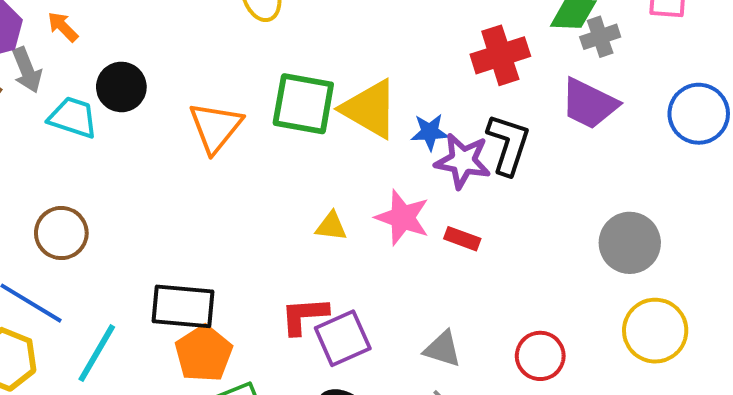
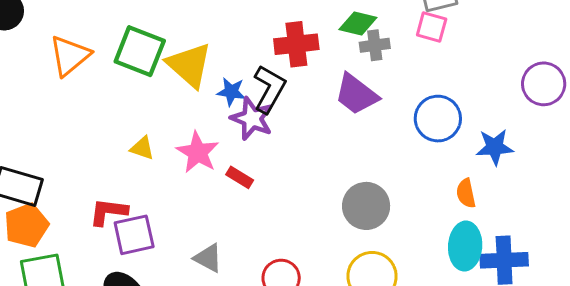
black L-shape: (508, 144) -> (269, 89), moved

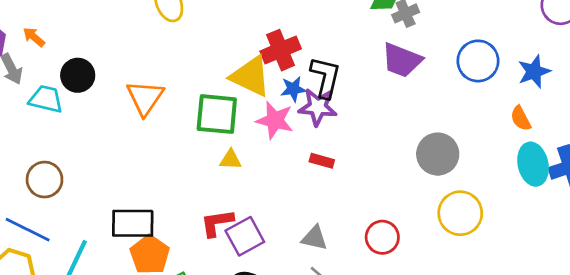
red cross: (296, 44) -> (281, 50), moved
green square: (140, 51) -> (217, 114), moved
pink star: (198, 152) -> (275, 120), moved

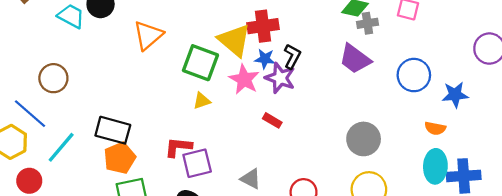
black L-shape: (325, 77) -> (292, 56), size x0.7
orange semicircle: (521, 118) -> (435, 128), turned -66
yellow triangle: (230, 160) -> (202, 101), turned -36

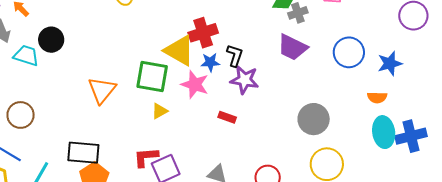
orange triangle: (148, 35) -> (102, 90), moved
purple star: (280, 78) -> (245, 80), moved

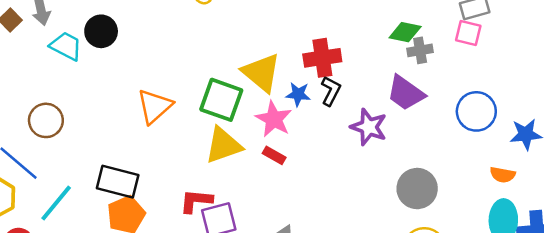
red cross: (203, 33) -> (322, 58), moved
purple star: (245, 80) -> (369, 127), moved
yellow triangle: (160, 111) -> (223, 145), size x1.8
red rectangle: (227, 117) -> (274, 155), moved

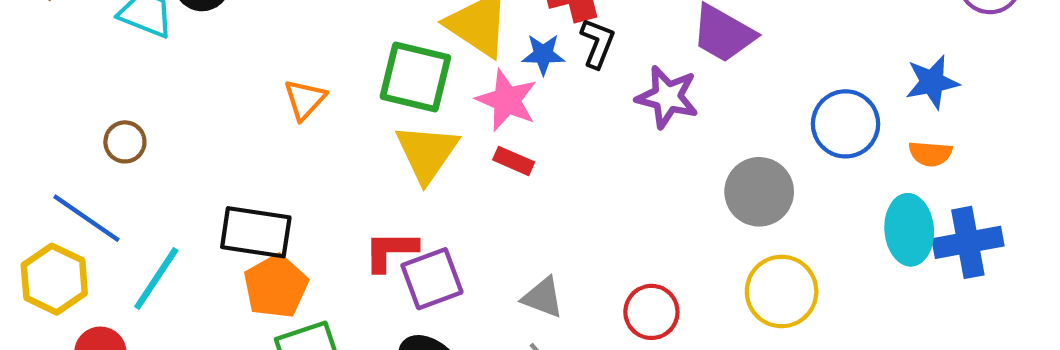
orange triangle: (155, 106) -> (305, 99), size x0.7
blue circle: (476, 111) -> (846, 124), moved
brown circle: (46, 120) -> (125, 142), size x0.7
yellow triangle: (223, 145) -> (427, 153), turned -30
orange semicircle: (503, 175) -> (930, 154), moved

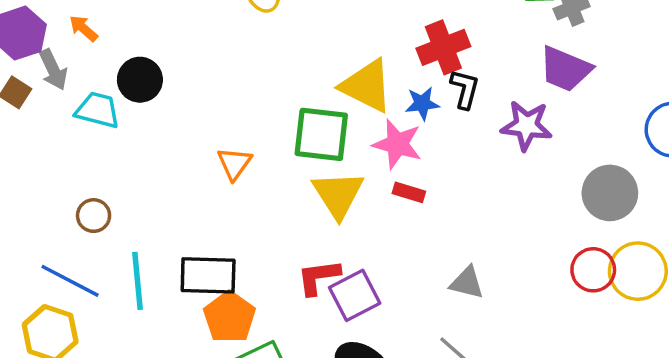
cyan line: (156, 278) -> (138, 281), moved, turned -32
gray triangle: (543, 297) -> (467, 283), moved
red circle: (651, 312) -> (593, 270), moved

